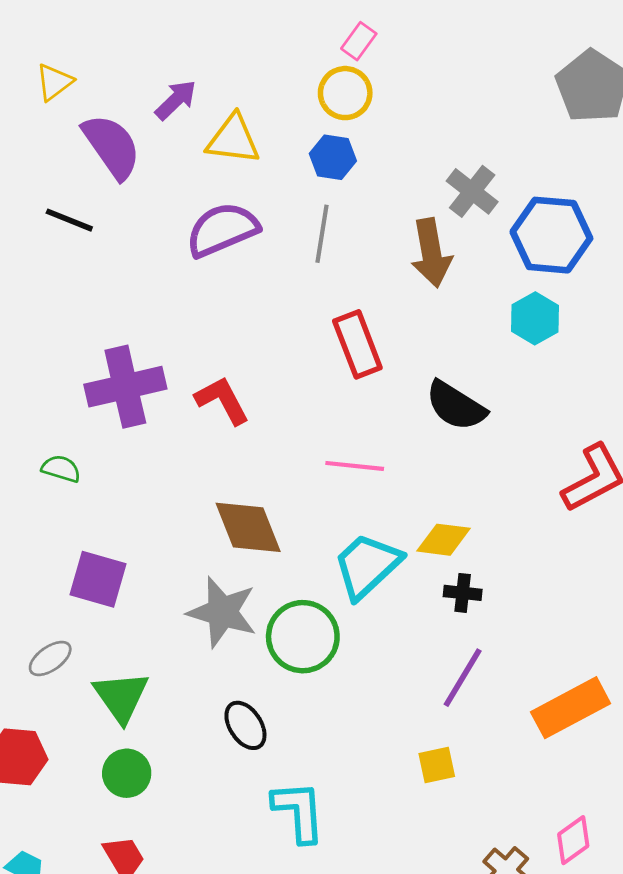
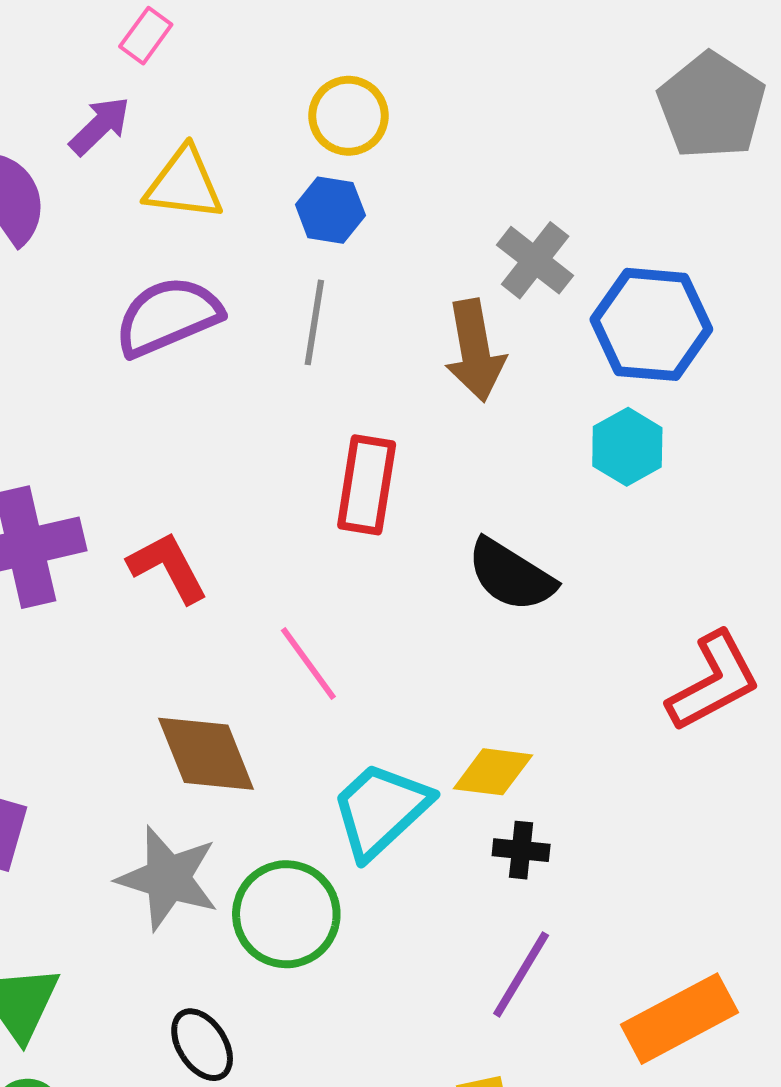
pink rectangle: (359, 41) -> (146, 36), moved
red rectangle: (357, 344) -> (367, 485), turned 30
pink line: (355, 466) -> (308, 663), moved, turned 48

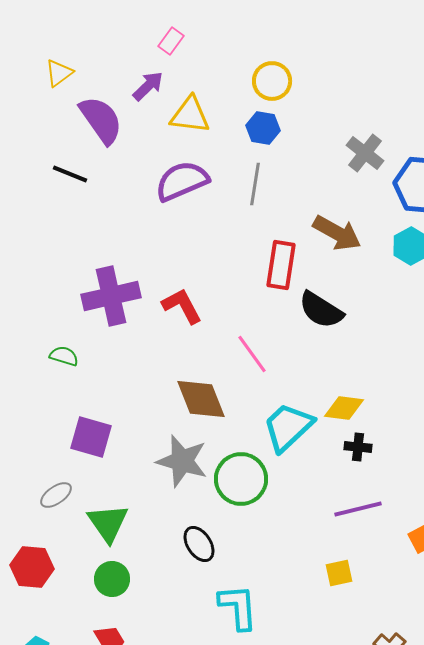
brown arrow: (475, 351) -> (337, 233), moved, turned -51
black semicircle: (511, 575) -> (321, 310), moved
purple line: (521, 974) -> (358, 509), turned 45

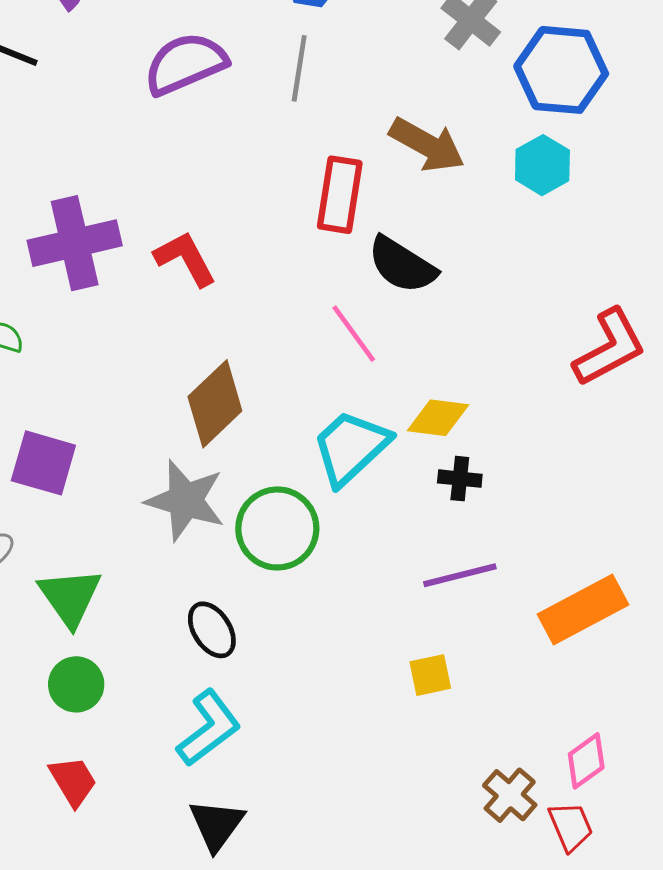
pink line: (252, 354) -> (354, 334), moved
brown diamond: (201, 399) -> (215, 404), turned 68
cyan L-shape: (238, 607) -> (209, 728), moved, turned 57

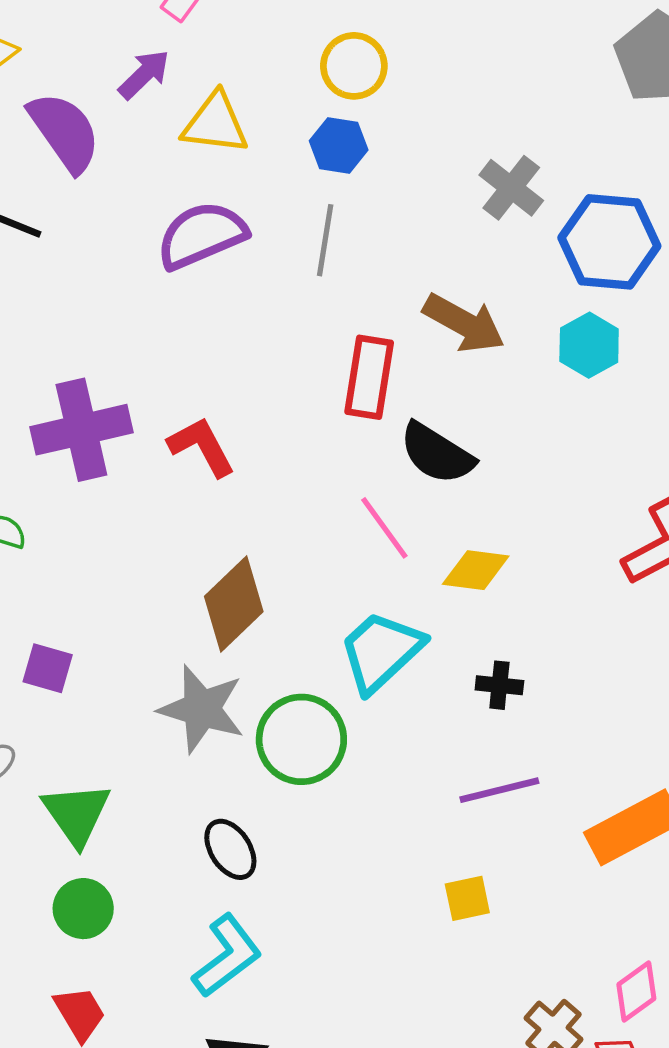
yellow diamond: (438, 418) -> (476, 570), moved
purple square: (43, 463) -> (48, 668), size x0.7

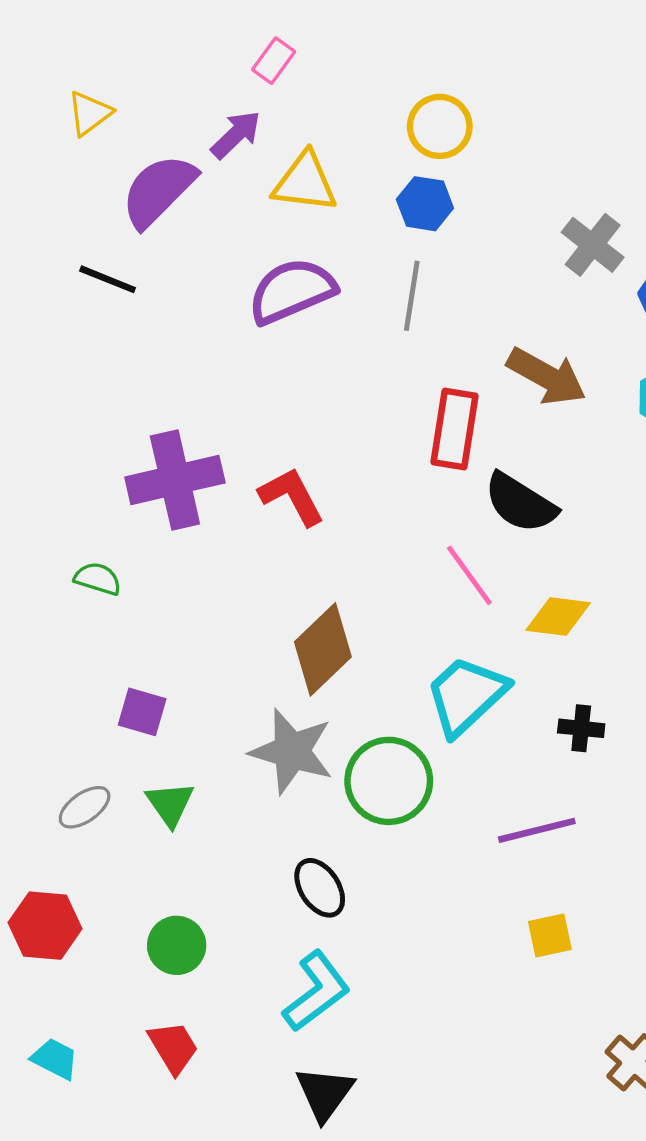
purple semicircle: (65, 132) -> (159, 191), turned -100
purple line: (499, 790) -> (537, 830), moved
green triangle: (76, 814) -> (170, 804), moved, size x0.7

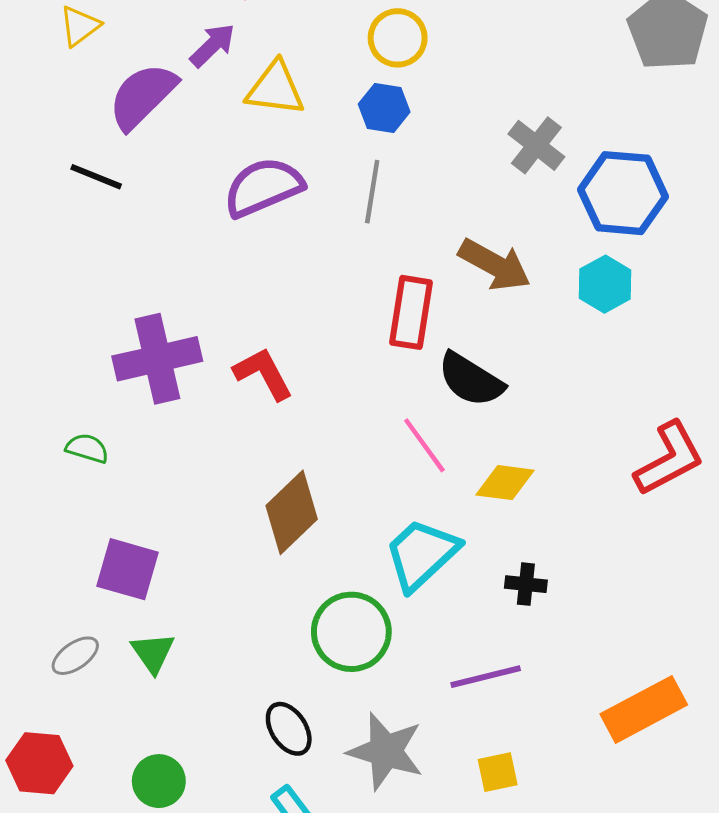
purple square: (142, 712) -> (127, 569), size x1.4
gray star: (292, 751) -> (386, 751), moved

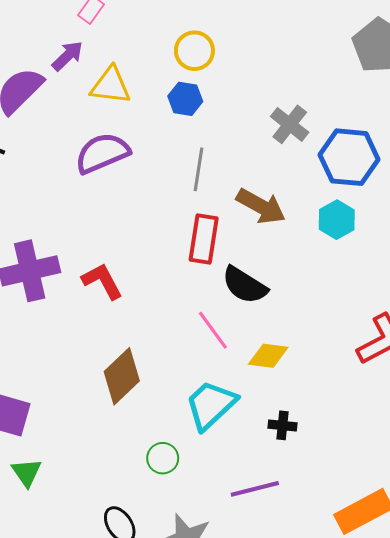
gray line: (372, 192) -> (199, 169), moved
green circle: (351, 632) -> (163, 458), size x0.6

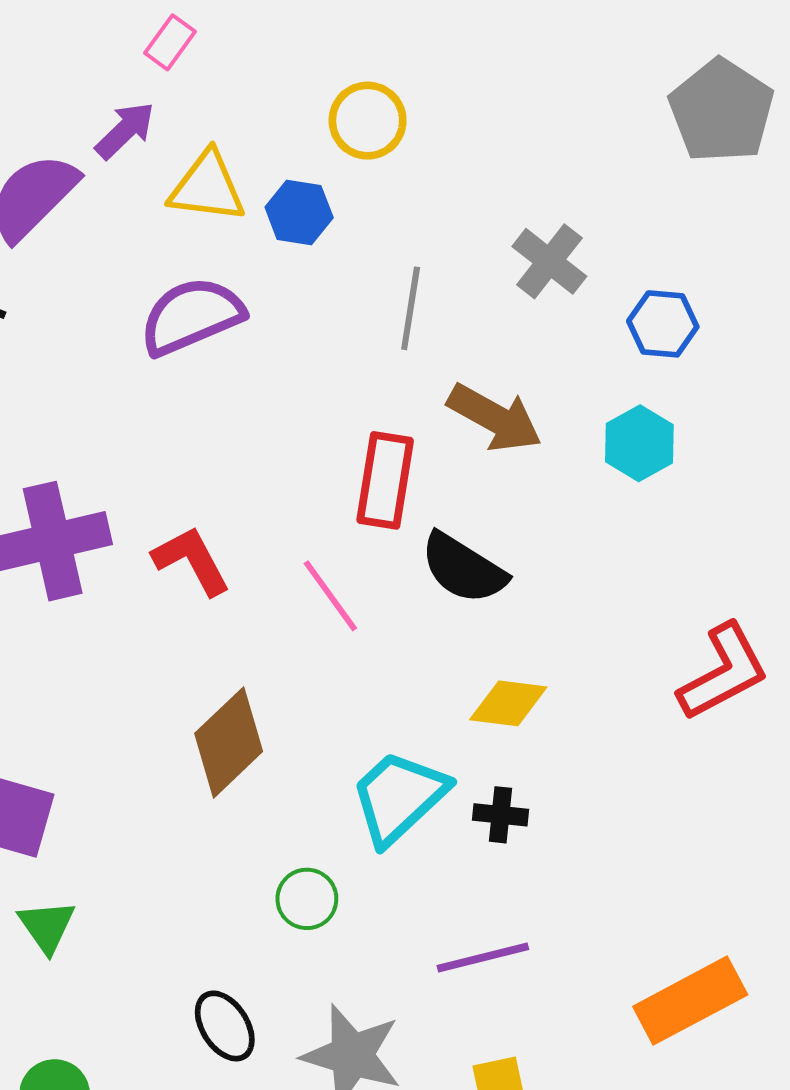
blue hexagon: (185, 99) -> (299, 212), moved
blue hexagon: (349, 157) -> (663, 324), size x0.6
gray line: (199, 169) -> (411, 308), moved
pink line: (213, 330) -> (330, 596), moved
black cross: (282, 425) -> (501, 815), moved

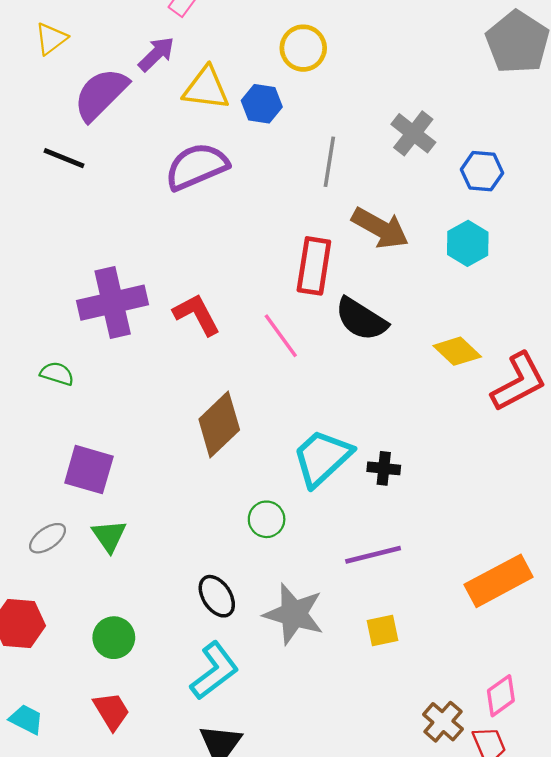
yellow diamond: (508, 703) -> (457, 351), moved, turned 36

